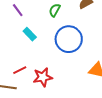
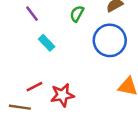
blue circle: (69, 39) -> (110, 40), moved

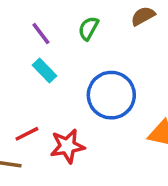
purple line: (32, 14) -> (41, 34), moved
blue circle: (110, 40) -> (111, 95), moved

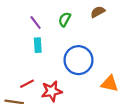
cyan rectangle: (44, 70) -> (38, 45), turned 40

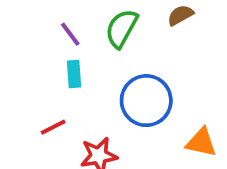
green semicircle: (65, 19) -> (122, 28), size x1.5
red line: (27, 84) -> (53, 127), moved

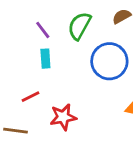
blue circle: (146, 101) -> (109, 61), moved

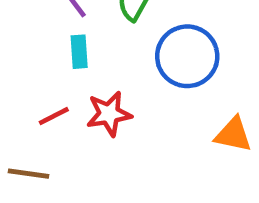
red star: (63, 117) -> (109, 114), moved

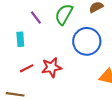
cyan rectangle: (79, 52) -> (20, 39), moved

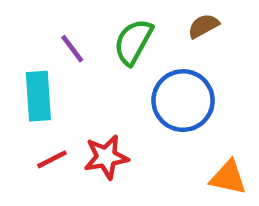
cyan rectangle: (20, 39) -> (38, 96), size x1.5

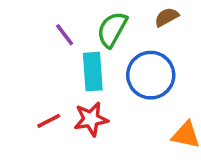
cyan rectangle: (38, 96) -> (93, 72), moved

